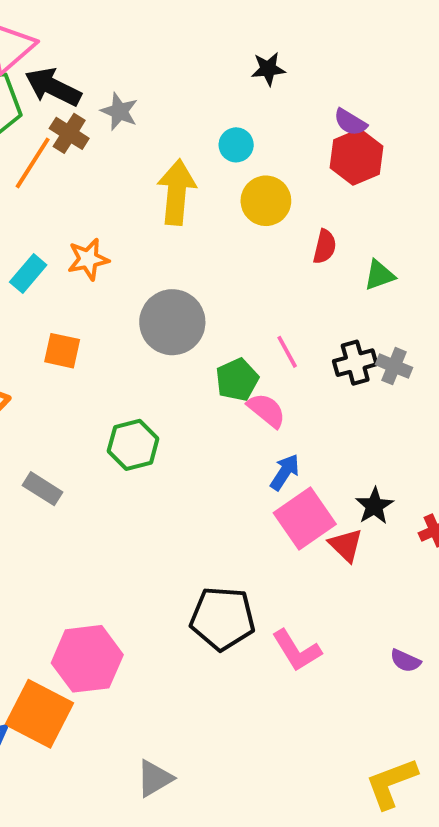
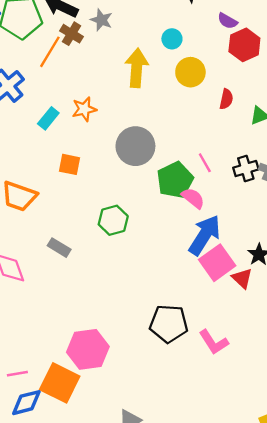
purple semicircle: (350, 122) -> (227, 21), moved
green pentagon: (237, 380) -> (175, 180), size x1.4
blue arrow: (285, 472) -> (205, 235), size x1.8

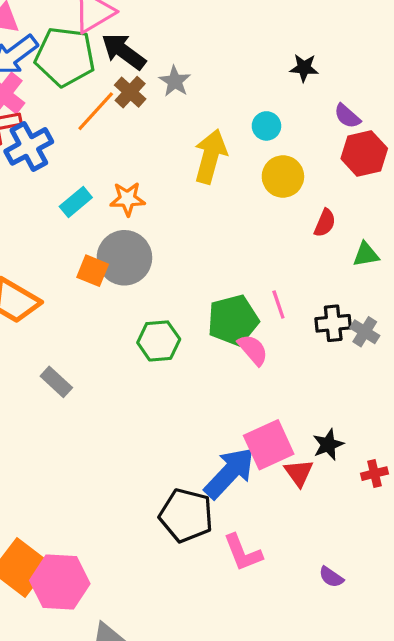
gray circle: (135, 146) -> (124, 258), moved
green hexagon: (113, 220) -> (159, 341), moved
blue arrow: (205, 235) -> (229, 473), moved
pink hexagon: (88, 349) -> (60, 582), moved

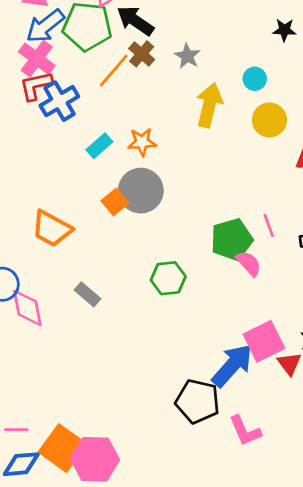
gray star: (175, 81) -> (187, 56), moved
orange square: (93, 271) -> (115, 202), turned 30
green hexagon: (159, 341) -> (168, 278), moved

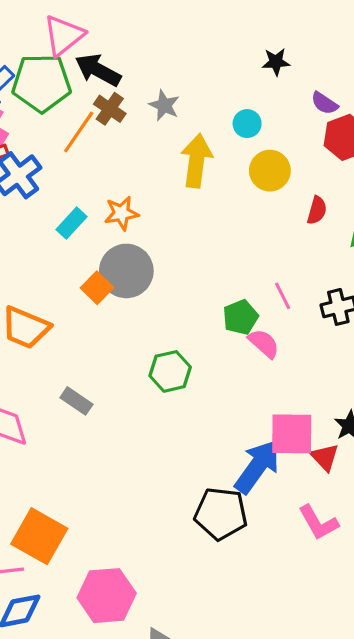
green pentagon: (232, 239) -> (240, 317), size x0.7
pink square: (264, 341) -> (292, 434), turned 33
pink L-shape: (245, 431) -> (318, 523), moved
orange square: (63, 448) -> (39, 536), moved

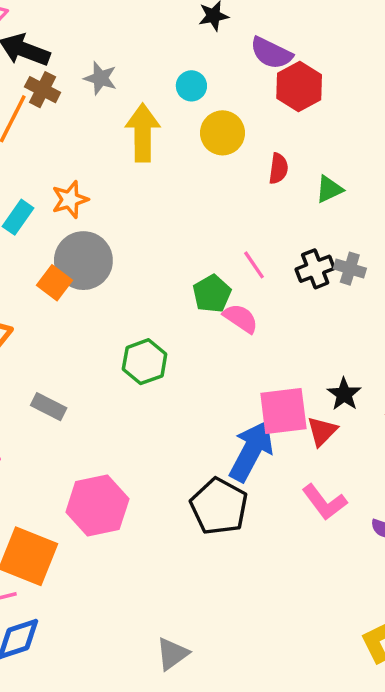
purple semicircle: (324, 103) -> (271, 53), size x1.4
red triangle: (325, 457) -> (322, 431), turned 36
black pentagon: (221, 514) -> (219, 506), turned 30
pink hexagon: (107, 596) -> (97, 506), moved

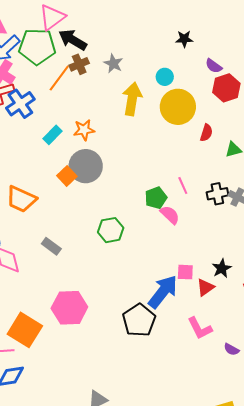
purple semicircle: (271, 53) -> (214, 66), size x0.7
brown cross: (43, 90) -> (79, 64), turned 30
yellow circle: (223, 133) -> (178, 107), size x1.4
pink square: (283, 411) -> (185, 272), size x0.6

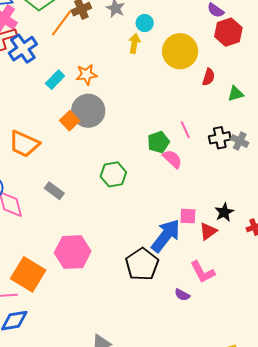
cyan circle: (165, 77) -> (145, 23), moved
yellow arrow: (132, 99) -> (134, 43), size x0.6
purple semicircle: (231, 349) -> (182, 295), moved

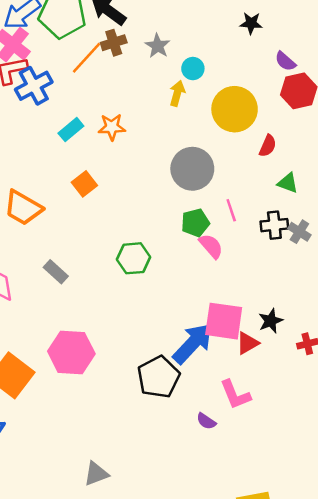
green triangle: (236, 94) -> (288, 183), moved, turned 30
gray circle: (88, 111) -> (192, 169), moved
pink square: (188, 216) -> (224, 321), size x1.8

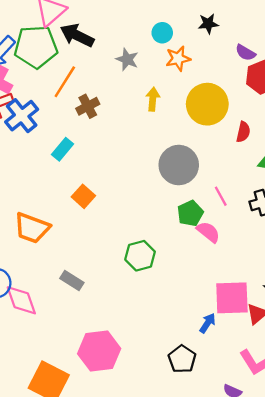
brown cross: (114, 43) -> (88, 106), moved
cyan circle: (193, 69) -> (162, 33), moved
orange star: (112, 127) -> (178, 59), moved
blue arrow: (193, 343) -> (208, 323), size x0.5
black pentagon: (159, 377) -> (182, 359), size x0.7

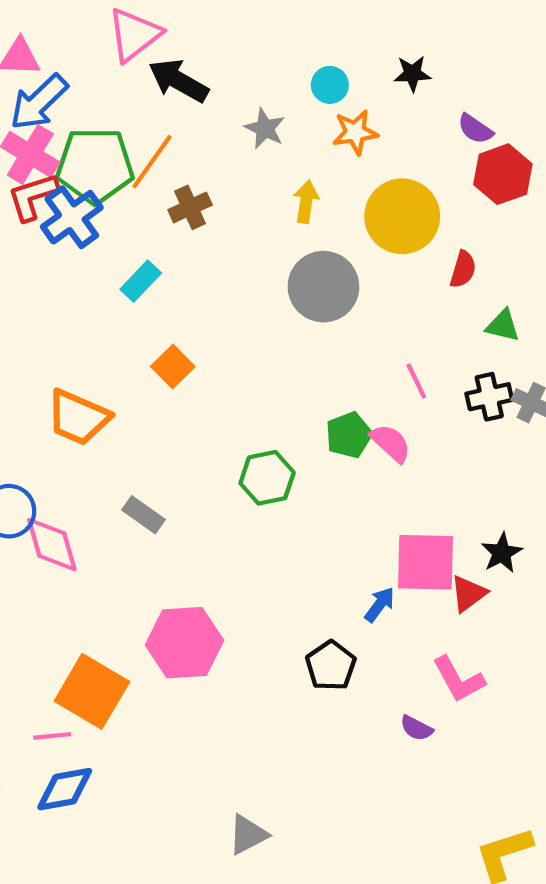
green pentagon: (36, 47) -> (95, 166), moved
gray circle: (179, 165) -> (323, 287), moved
green pentagon: (190, 213) -> (349, 435), moved

